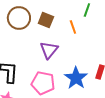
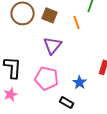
blue star: (76, 78) -> (80, 82), moved, size x0.6

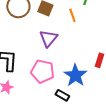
blue star: (80, 82) -> (75, 75), size x1.6

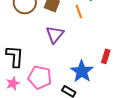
pink pentagon: (42, 71) -> (40, 77), moved

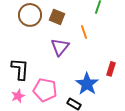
orange line: (79, 11) -> (84, 32), moved

